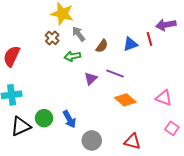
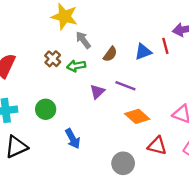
brown cross: (52, 38) -> (53, 59), moved
green circle: (44, 118) -> (46, 109), moved
gray circle: (92, 140) -> (123, 163), moved
red triangle: (132, 141) -> (157, 146), moved

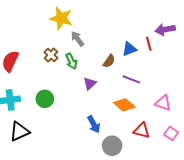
brown semicircle: (110, 54) -> (109, 61), moved
green arrow: (76, 66) -> (71, 61), turned -105
purple line: (125, 86) -> (131, 79), moved
blue arrow: (73, 139) -> (94, 124), moved

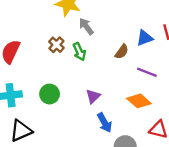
purple triangle: (90, 84) -> (93, 96), moved

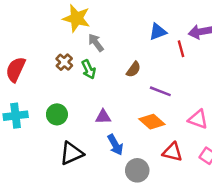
blue triangle: (145, 38) -> (158, 32), moved
purple triangle: (93, 96) -> (103, 117), turned 42
black triangle: (21, 131) -> (72, 153), moved

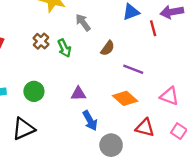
gray arrow: (96, 43) -> (83, 22), moved
black triangle: (72, 153) -> (23, 129), moved

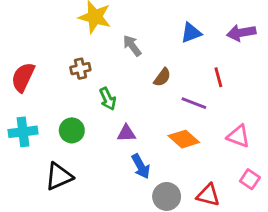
red line: (153, 28) -> (218, 77), moved
brown cross: (41, 41) -> (80, 69), turned 35
green arrow: (64, 48) -> (108, 99), moved
red triangle: (145, 128) -> (208, 195), moved

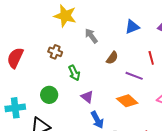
brown cross: (80, 69) -> (55, 52), turned 32
cyan cross: (23, 132) -> (15, 108), moved
purple triangle: (126, 133) -> (87, 97), turned 40

